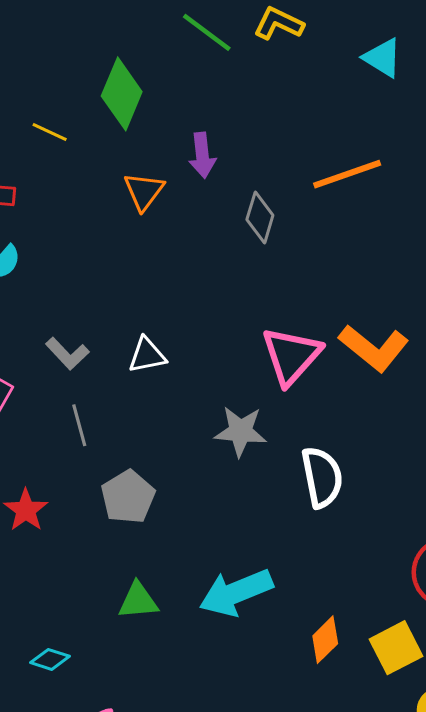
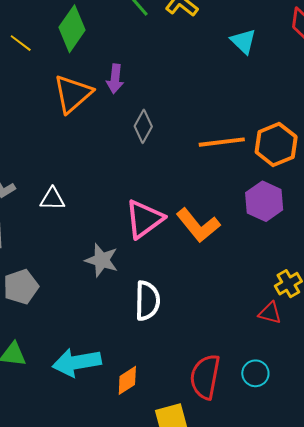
orange line: (347, 174) -> (222, 142), moved
orange triangle: (144, 191) -> (73, 94), size x1.5
orange diamond: (325, 640) -> (127, 380), moved

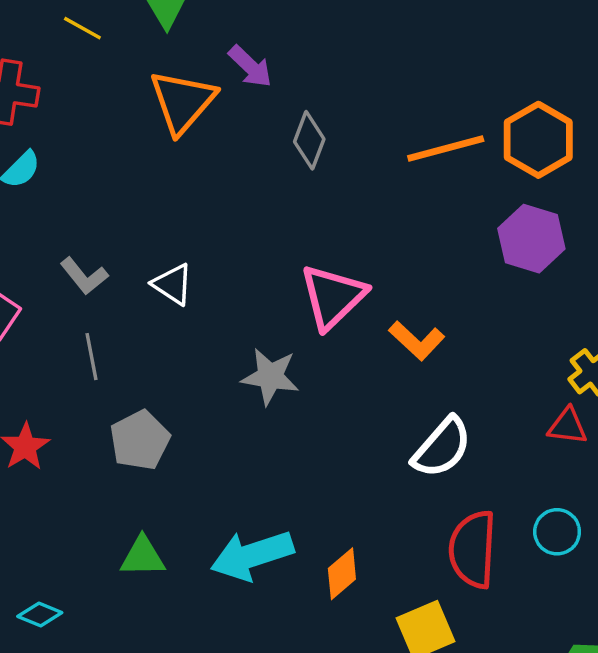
purple arrow: (115, 79) -> (250, 66), turned -44
white triangle: (52, 199) -> (173, 284), turned 40
orange L-shape: (198, 225) -> (417, 341), moved, size x0.7
white semicircle: (147, 301) -> (442, 447), moved, turned 48

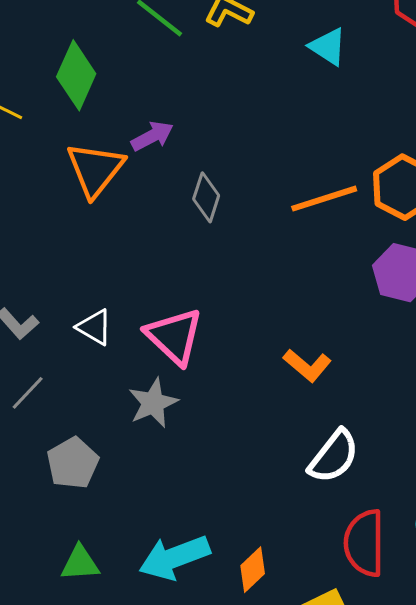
purple arrow: (250, 66) -> (152, 136), turned -69
pink triangle: (333, 297) -> (174, 336), moved, turned -30
gray line: (91, 357) -> (28, 393), turned 57
gray star: (270, 376) -> (153, 403), moved, turned -30

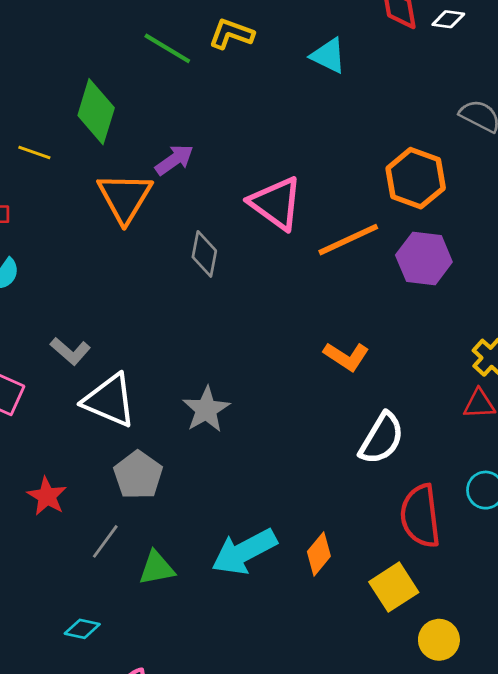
gray diamond: (206, 197) -> (204, 254), moved
orange line: (324, 199) -> (348, 240), moved
white triangle: (94, 327) -> (109, 400), moved, size x1.6
pink triangle: (174, 336) -> (276, 203), moved
gray line: (28, 393) -> (105, 541), moved

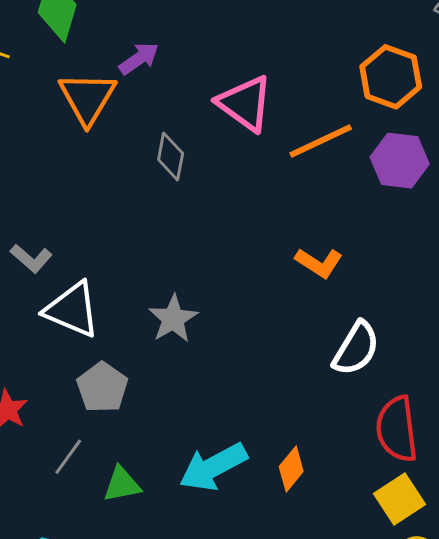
yellow square: (394, 587) -> (399, 499), moved

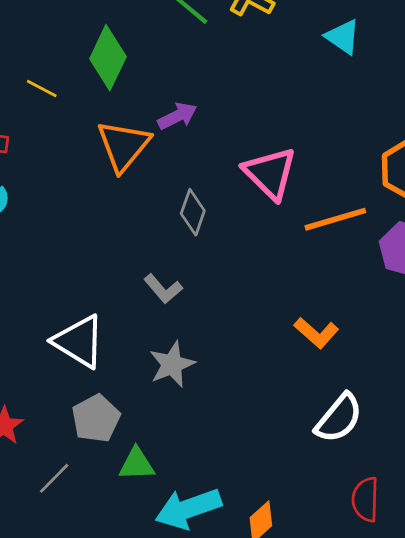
gray L-shape: (31, 258) -> (163, 289), moved
red semicircle: (397, 429) -> (365, 499), size x0.7
green triangle: (122, 484) -> (137, 464), moved

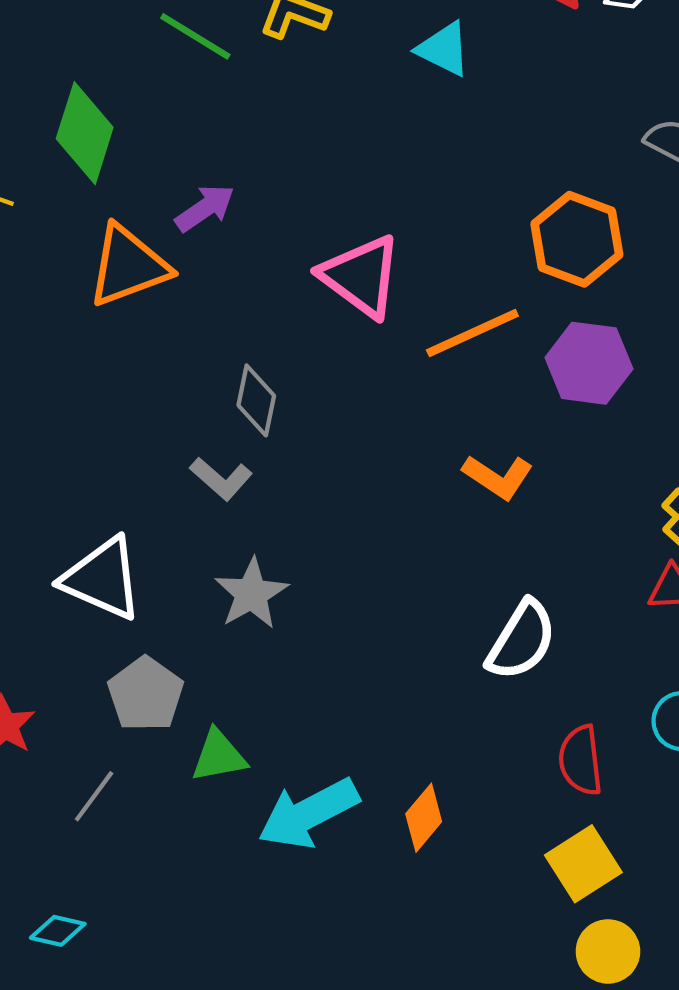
orange triangle: (123, 146) -> (128, 266), turned 38
gray diamond: (193, 212) -> (256, 400), moved
orange L-shape: (316, 333) -> (498, 477), moved

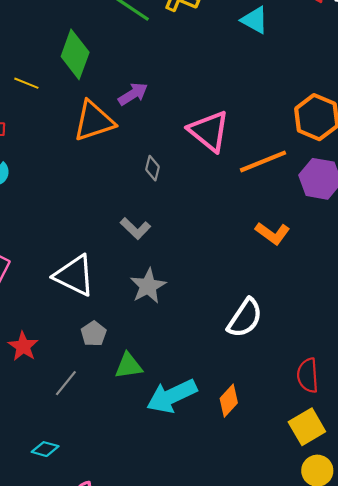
gray diamond: (256, 400) -> (152, 168), moved, size x0.7
white semicircle: (522, 640) -> (245, 318), moved
gray pentagon: (146, 694) -> (94, 334), size x0.7

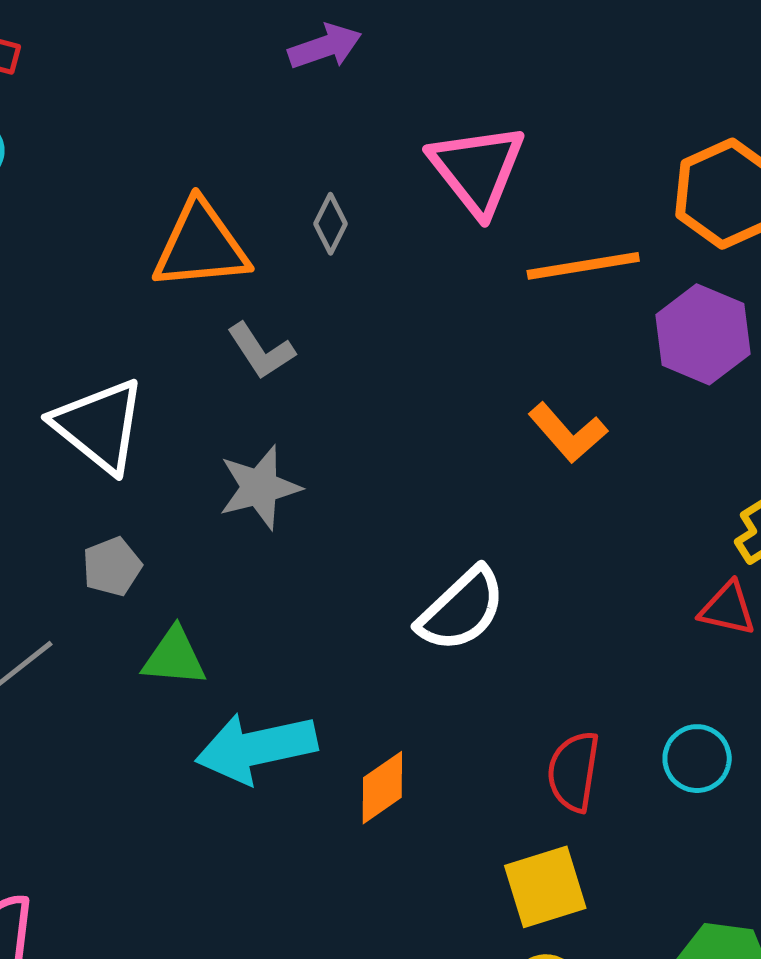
orange triangle: (94, 121) -> (201, 246), moved

